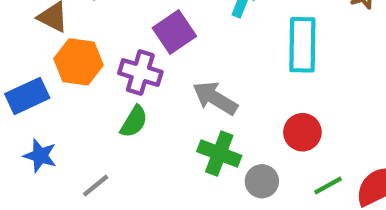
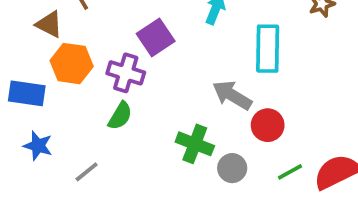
blue rectangle: (27, 96) -> (27, 93), turned 33
gray arrow: (215, 98) -> (232, 95), moved

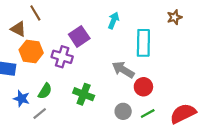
green semicircle: (120, 116) -> (45, 91), moved
green cross: (195, 144) -> (84, 94), moved
blue star: (38, 146) -> (21, 99), moved
green line: (290, 172) -> (148, 114), moved

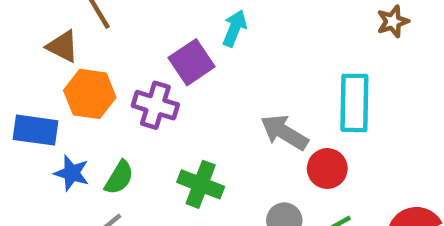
cyan arrow: (113, 20) -> (235, 28), moved
cyan rectangle: (143, 43) -> (354, 103), moved
blue star: (21, 99) -> (72, 173), moved

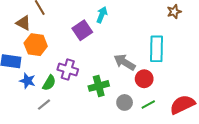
purple cross: (155, 105) -> (68, 69), moved
green cross: (201, 184) -> (99, 86), moved, turned -36

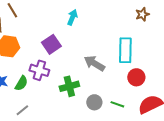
purple square: (82, 30) -> (51, 44), moved
red circle: (144, 79) -> (136, 77), moved
gray line: (44, 105) -> (22, 110), moved
green line: (148, 105) -> (117, 104), turned 48

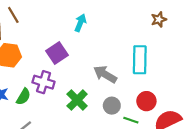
red circle: (136, 77) -> (146, 101), moved
green cross: (69, 86) -> (77, 100), turned -30
gray circle: (94, 102) -> (112, 106), moved

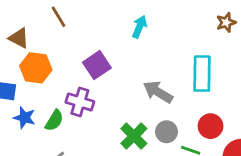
brown line: (13, 15) -> (59, 17), moved
cyan arrow: (80, 23) -> (139, 27), moved
green cross: (77, 100) -> (134, 136), moved

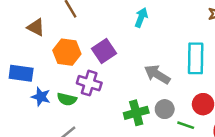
orange hexagon: (36, 68) -> (67, 52), moved
green semicircle: (54, 120) -> (67, 99), turned 72
green cross: (134, 136) -> (136, 113), turned 30

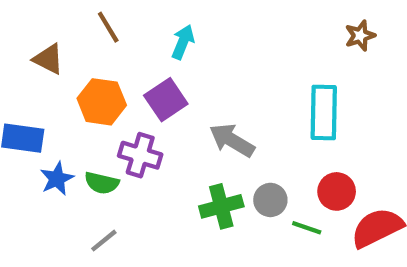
cyan arrow: (141, 17) -> (183, 42), moved
gray arrow: (157, 74) -> (232, 140), moved
blue star: (41, 97) -> (57, 179), turned 30

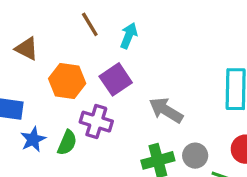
brown line: (108, 27) -> (90, 24), moved
green semicircle: (102, 183) -> (67, 143), turned -80

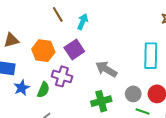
brown triangle: (27, 49) -> (11, 40), moved, turned -42
gray circle: (195, 156) -> (133, 94), moved

